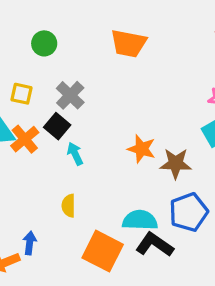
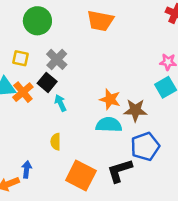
green circle: (44, 43) -> (37, 21), size x1.5
cyan semicircle: (140, 220) -> (109, 125), moved
black L-shape: (155, 245) -> (120, 171), turned -52

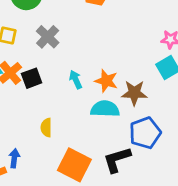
black square: (47, 82) -> (32, 78), moved, turned 30
cyan arrow: (60, 103) -> (76, 79), moved

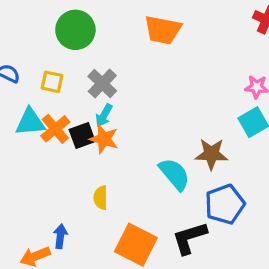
cyan arrow: (76, 79) -> (104, 115), moved, turned -126
orange star: (106, 81) -> (104, 139), moved
cyan semicircle: (105, 109) -> (174, 174), turned 48

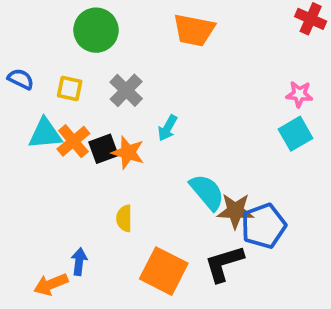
cyan arrow: (104, 115) -> (168, 128), moved
brown star: (211, 154) -> (235, 211), moved

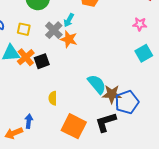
pink star: (299, 94) -> (140, 24), moved
cyan arrow: (168, 128) -> (69, 20), moved
orange star: (128, 152) -> (69, 39), moved

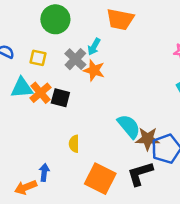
black square: (42, 61) -> (60, 98), turned 35

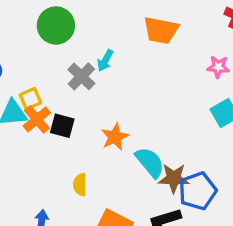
orange trapezoid: (120, 19) -> (161, 30), moved
yellow square: (38, 58) -> (30, 99), moved, turned -35
orange star: (94, 70) -> (115, 137), moved, turned 30

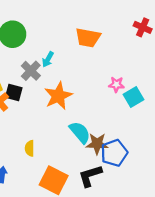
pink star: (218, 67) -> (116, 84), moved
black square: (62, 126) -> (14, 92), moved
orange star: (115, 137) -> (58, 96), moved, size x1.4

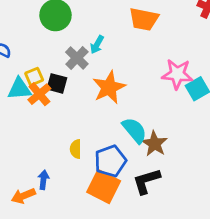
pink star: (116, 84) -> (177, 74), size x1.6
brown star: (97, 144) -> (155, 144), turned 30
blue pentagon: (114, 153) -> (110, 161), moved

